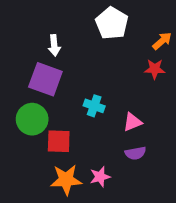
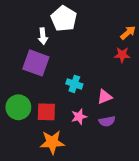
white pentagon: (112, 23) -> (64, 19), moved
green circle: (32, 119) -> (18, 107), moved
pink star: (100, 177) -> (79, 117), moved

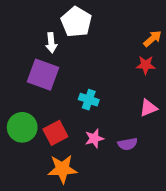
pink triangle: (105, 97) -> (148, 108), moved
red square: (46, 112) -> (55, 133), turned -30

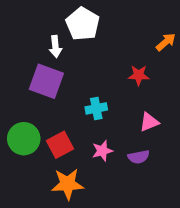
red star: (146, 65) -> (139, 75), moved
cyan cross: (89, 100) -> (96, 108), turned -30
pink triangle: (148, 108) -> (149, 122), moved

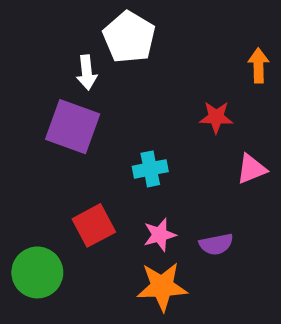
orange arrow: (166, 42) -> (258, 65), turned -50
pink triangle: (149, 122) -> (251, 169), moved
green circle: (24, 139) -> (37, 272), moved
orange star: (68, 184) -> (162, 287), moved

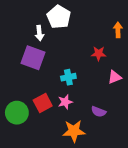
pink star: (160, 235) -> (65, 102), moved
purple semicircle: (216, 244) -> (99, 112), turned 32
green circle: (37, 272) -> (17, 113), moved

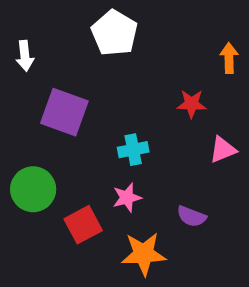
white arrow: (39, 33) -> (25, 56), moved
red square: (43, 103) -> (83, 225), moved
green circle: (17, 113) -> (33, 189), moved

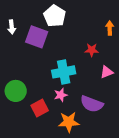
purple square: (64, 112) -> (37, 37), moved
cyan cross: (133, 150) -> (64, 72), size x1.6
purple semicircle: (192, 216) -> (92, 104), size x1.6

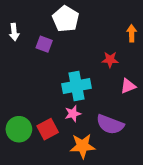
purple square: (37, 37) -> (44, 44), size x0.6
green circle: (16, 91) -> (19, 129), moved

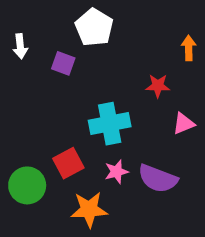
pink star: (73, 114) -> (117, 172), moved
red square: (48, 129) -> (68, 163), moved
orange star: (82, 146) -> (89, 209), moved

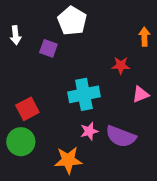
red square: (68, 163) -> (27, 109), moved

